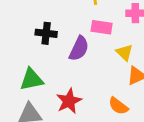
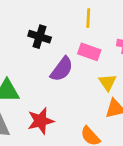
black cross: (46, 33) -> (40, 37), moved

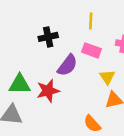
black cross: (40, 37) -> (48, 37), turned -30
red star: (41, 121) -> (48, 91), moved

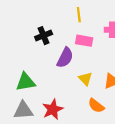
yellow triangle: (107, 77) -> (85, 79), moved
red star: (48, 91) -> (53, 109), moved

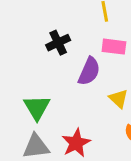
green triangle: (26, 82) -> (37, 107), turned -48

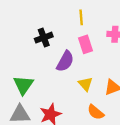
pink rectangle: (114, 47) -> (86, 44), turned 60

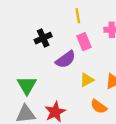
purple semicircle: (65, 61) -> (66, 59), turned 30
yellow triangle: (85, 84) -> (87, 80), turned 48

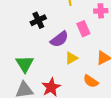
pink rectangle: (84, 42) -> (83, 29), moved
yellow triangle: (87, 80) -> (71, 58), moved

